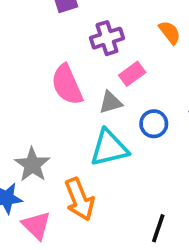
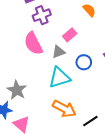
purple cross: (107, 38) -> (42, 15), moved
orange arrow: (79, 199) -> (64, 109), moved, turned -35
black line: (158, 228) -> (90, 121), turned 42

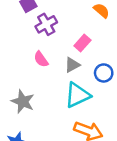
pink semicircle: (33, 44) -> (41, 59), size x0.6
gray star: (17, 90) -> (23, 102), moved

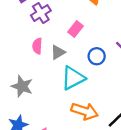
pink semicircle: (41, 59) -> (37, 46), turned 42
gray triangle: (72, 65) -> (58, 52), moved

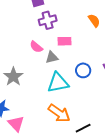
pink rectangle: (75, 29) -> (64, 41), moved, turned 32
pink semicircle: (37, 46) -> (36, 47), turned -72

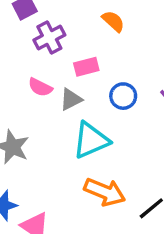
orange semicircle: (94, 21) -> (113, 21), moved
blue circle: (83, 70) -> (123, 96), moved

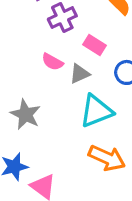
pink rectangle: (86, 67) -> (95, 45), turned 45

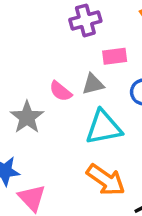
pink rectangle: (95, 45) -> (115, 56), turned -50
pink semicircle: (52, 62) -> (61, 91), moved

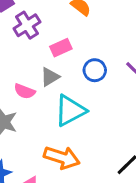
orange arrow: (106, 180) -> (62, 158), moved

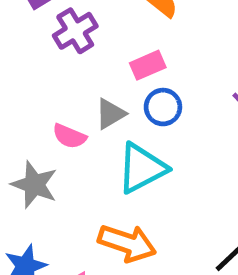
pink rectangle: (61, 48) -> (148, 65), moved
blue circle: (95, 70) -> (163, 107), moved

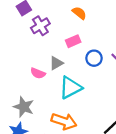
blue circle: (163, 107) -> (94, 58), moved
gray star: (34, 185) -> (24, 107), moved

